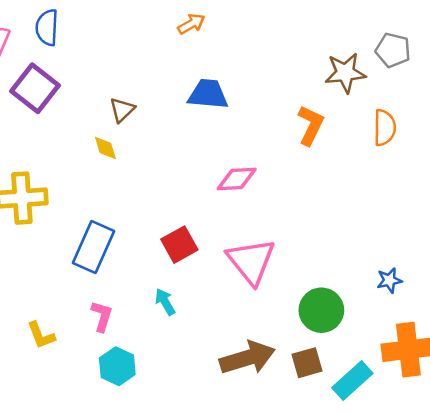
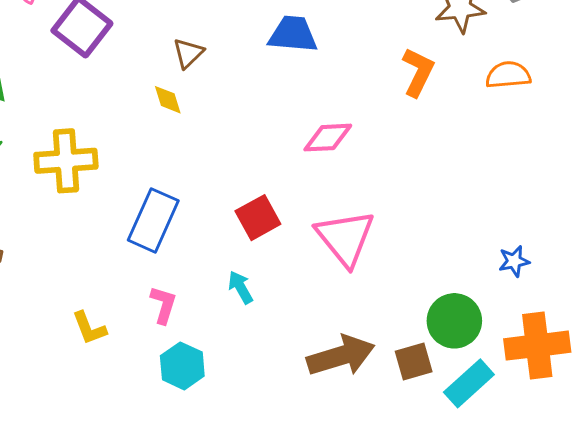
orange semicircle: (385, 128) -> (508, 75), turned -96
green circle: (321, 310) -> (454, 321), moved

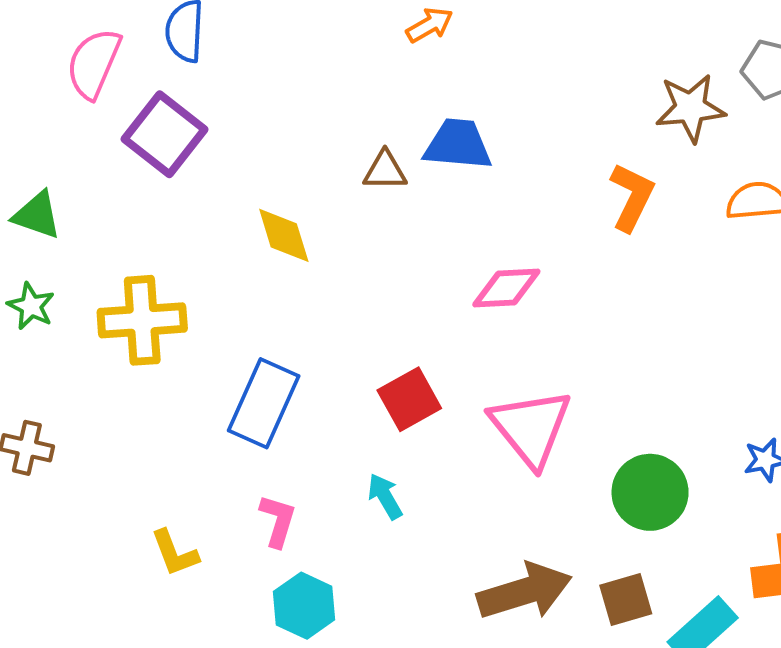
brown triangle: (188, 53) -> (385, 171), moved, turned 44
yellow diamond: (168, 100) -> (284, 235), size x1.4
green circle: (454, 321) -> (650, 492), moved

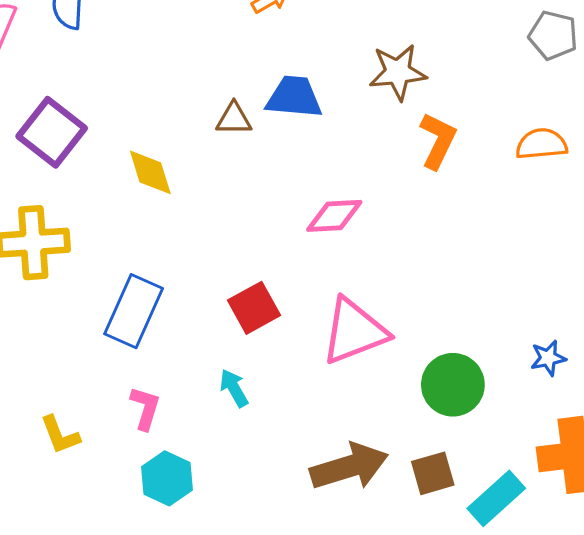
brown star: (690, 108) -> (398, 72), moved
purple square: (164, 134) -> (52, 132), moved
pink triangle: (531, 428) -> (354, 331), turned 48

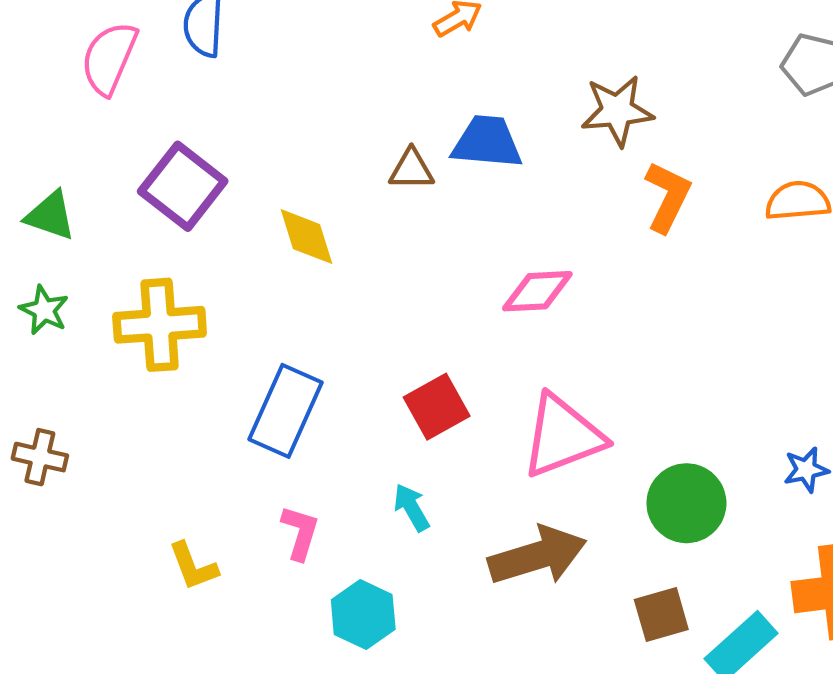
brown arrow: (349, 467) -> (537, 556), moved
cyan hexagon: (167, 478) -> (363, 614), moved

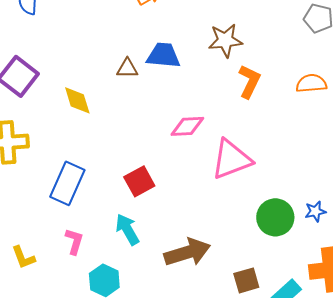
pink triangle: (563, 436) -> (231, 159), moved
green circle: (686, 503) -> (275, 217), moved
cyan arrow: (411, 507) -> (127, 229), size x1.4

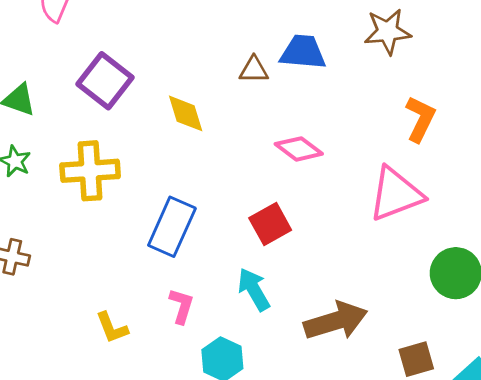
orange L-shape: (249, 81) -> (420, 119), moved
pink diamond: (187, 126) -> (299, 149), moved, turned 40

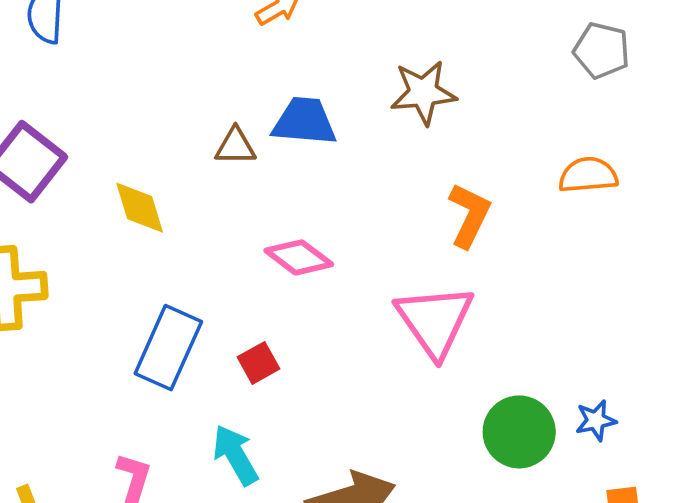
pink triangle: (396, 194) -> (435, 321), turned -44
red square: (270, 224) -> (258, 363), size x0.7
blue rectangle: (172, 227) -> (168, 348), moved

